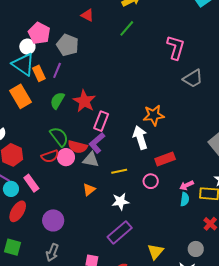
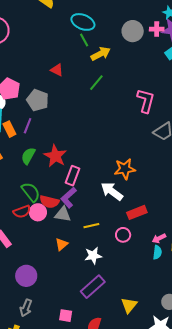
white arrow: (140, 137) -> (112, 191), turned -35

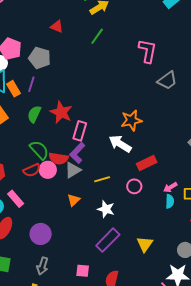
gray triangle: (63, 214) -> (73, 170), turned -36
white star: (93, 256) -> (106, 209), turned 30
yellow triangle: (129, 305) -> (145, 244), moved

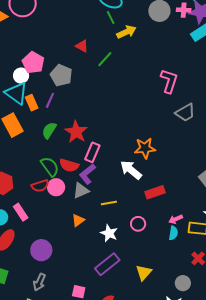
green line: (97, 36) -> (105, 59), moved
red semicircle: (58, 158) -> (69, 165), moved
pink circle: (134, 186) -> (138, 224), moved

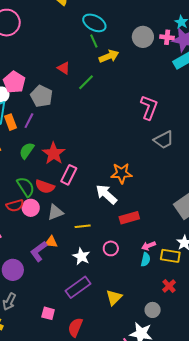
purple L-shape: (87, 174) -> (39, 251), moved
orange triangle: (78, 220) -> (51, 242), turned 40

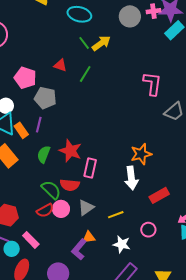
green line: (94, 41) -> (84, 43), moved
pink pentagon: (14, 82) -> (25, 78), moved
white arrow: (106, 194) -> (131, 178), turned -125

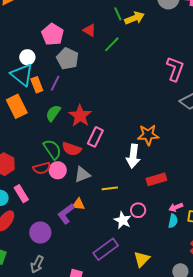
white star: (122, 244) -> (123, 220), moved

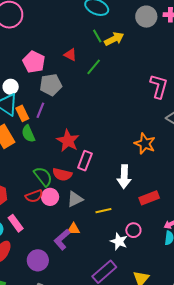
gray pentagon: (68, 59) -> (51, 85), turned -30
green semicircle: (53, 113) -> (28, 134), moved, turned -54
orange star: (148, 135) -> (145, 144), moved, turned 30

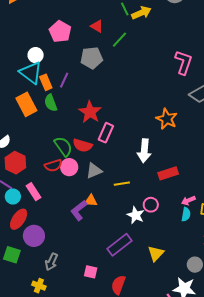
gray pentagon: (51, 85) -> (92, 58), moved
purple circle: (38, 260) -> (34, 236), moved

